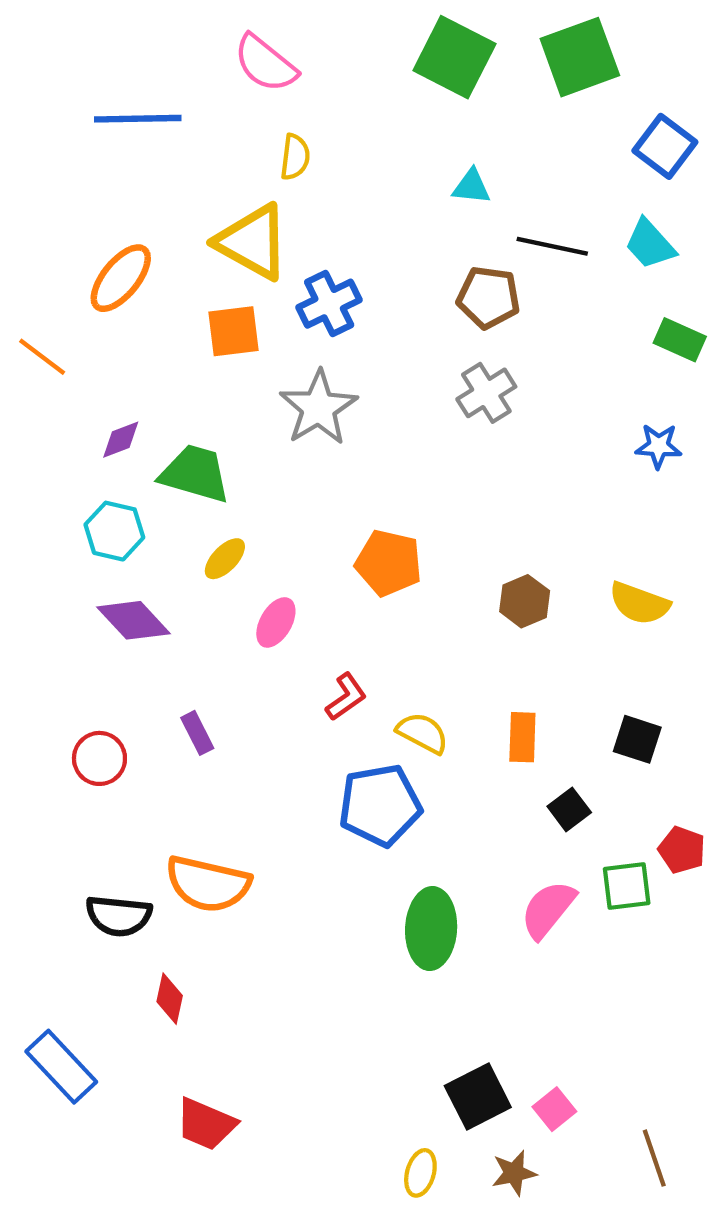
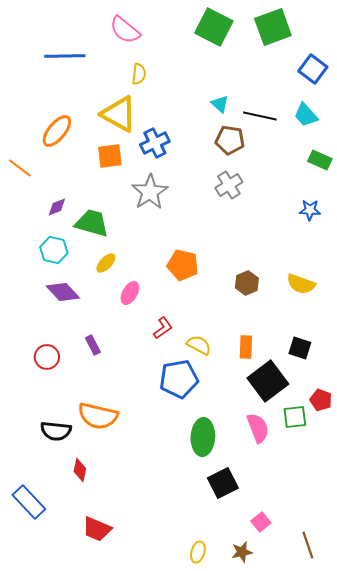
cyan triangle: (471, 187) -> (220, 104), moved, turned 36
black square: (569, 809) -> (268, 381), size x2.0
pink semicircle: (548, 909) -> (258, 428), turned 120
black square: (478, 1096) -> (223, 483), moved

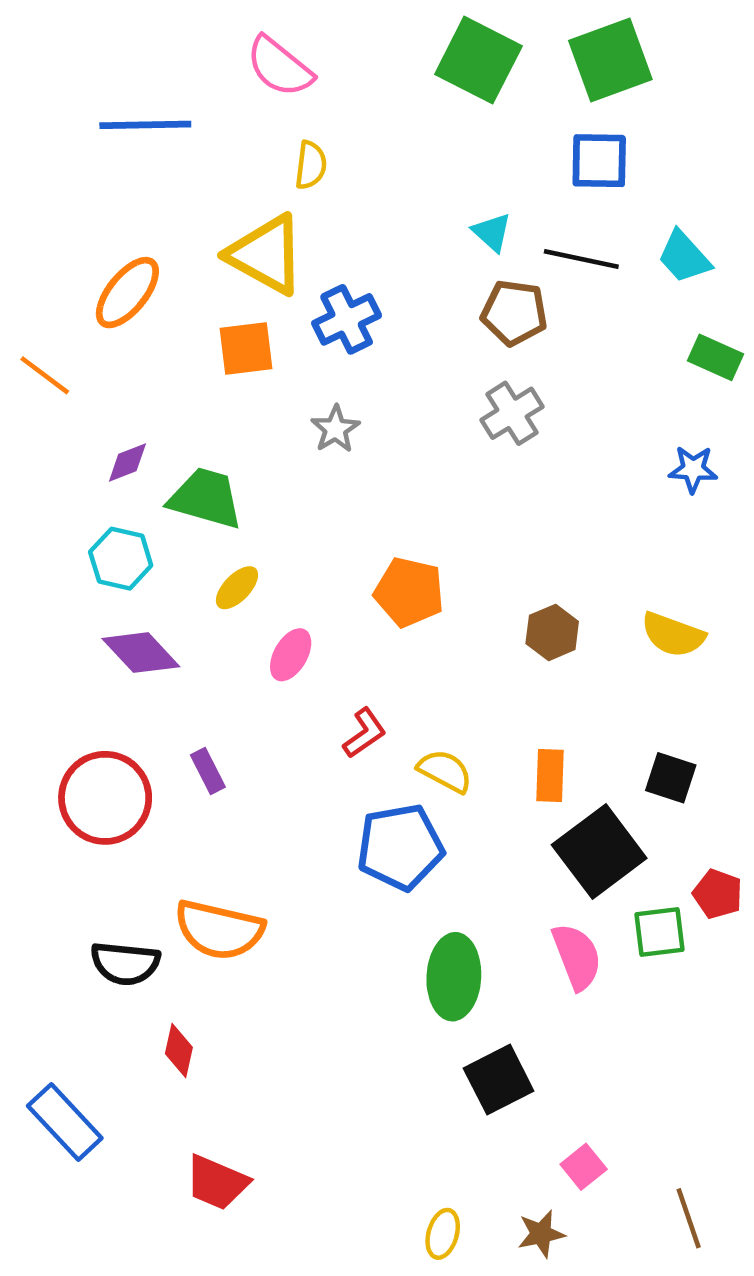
blue square: (313, 69) -> (599, 161), moved, turned -36
gray star: (150, 192) -> (335, 429), size x0.6
red circle: (47, 357) -> (105, 798), size x1.6

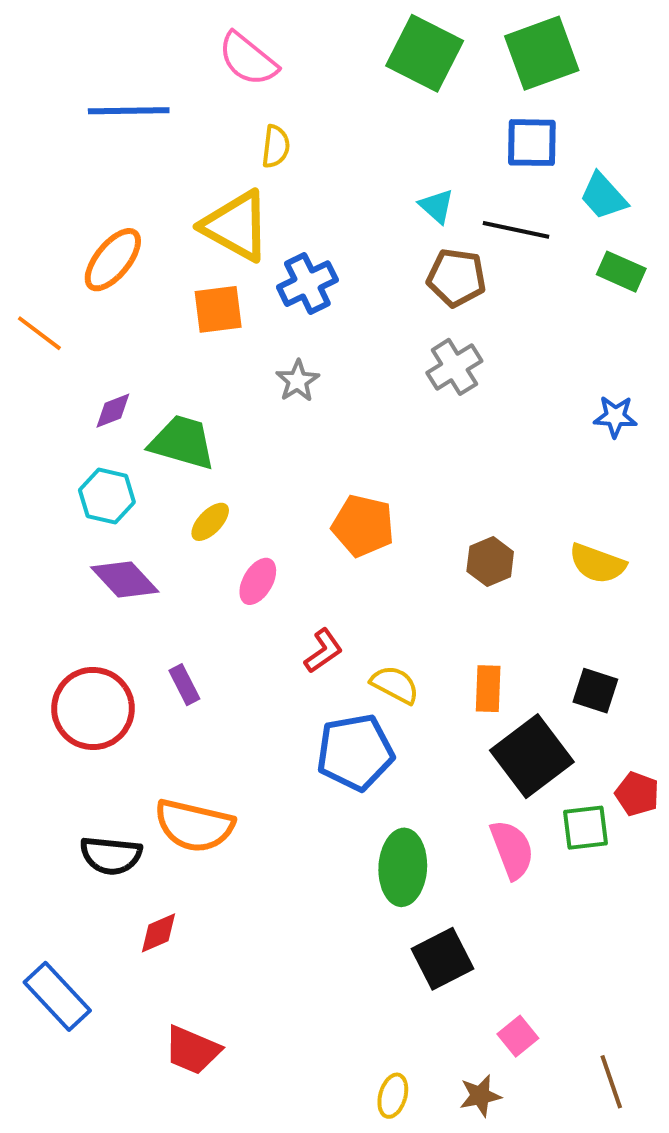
cyan trapezoid: (684, 257) -> (603, 196), moved
green rectangle: (715, 357) -> (621, 272), moved
red diamond: (179, 1051) -> (159, 933), turned 54

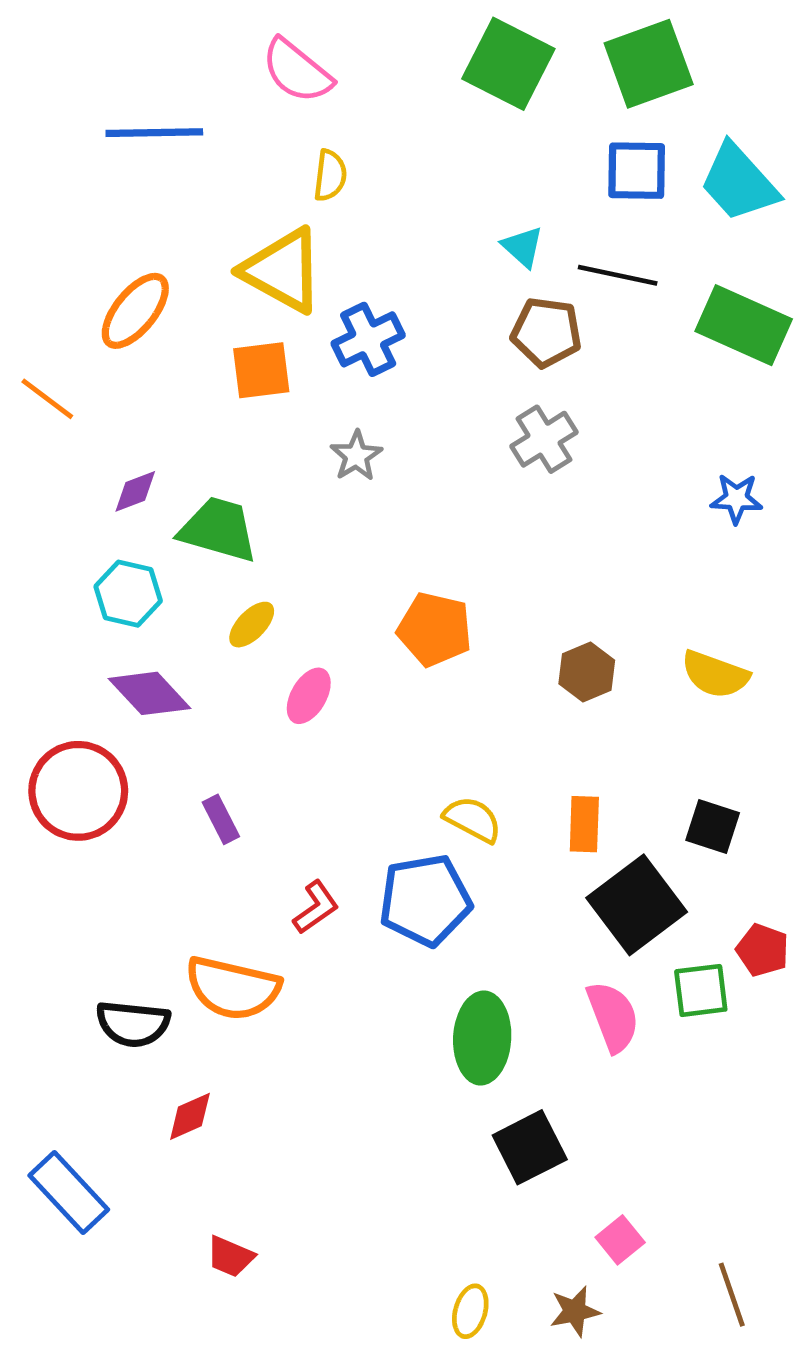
cyan trapezoid: (603, 196) -> (739, 183), moved, size x1.4
green rectangle: (621, 272) -> (744, 325), size x1.6
red L-shape: (323, 651) -> (316, 907), moved
red circle: (93, 708) -> (78, 791), moved
red trapezoid: (192, 1050) -> (230, 1257), size x0.7

